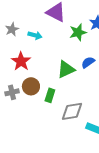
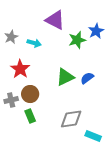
blue semicircle: (88, 62) -> (87, 78), moved
green rectangle: (50, 95) -> (30, 116), moved, turned -40

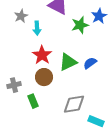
gray star: (11, 37) -> (21, 16), moved
cyan arrow: (34, 43) -> (37, 28), turned 72
red star: (20, 69) -> (42, 55), moved
brown circle: (30, 94) -> (44, 77), moved

